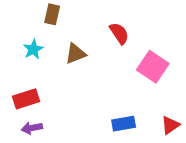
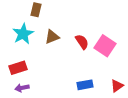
red semicircle: (119, 33) -> (82, 42), moved
cyan star: (33, 49) -> (23, 34), size x1.5

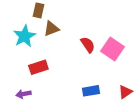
brown triangle: (52, 37) -> (51, 29), moved
red rectangle: (18, 68) -> (38, 67), moved

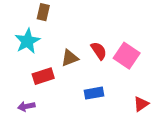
brown triangle: (51, 29) -> (70, 58), moved
blue rectangle: (91, 91) -> (94, 93), moved

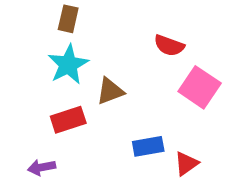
cyan star: (27, 41) -> (68, 64), moved
red semicircle: (99, 51) -> (169, 45), moved, turned 144
red triangle: (141, 104) -> (186, 164), moved

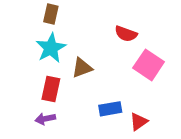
red rectangle: (68, 120) -> (51, 89), turned -60
purple arrow: (42, 167) -> (45, 119), moved

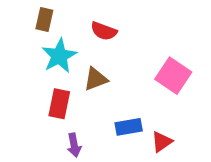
brown rectangle: (51, 14) -> (44, 19), moved
red semicircle: (126, 34) -> (104, 31), moved
purple arrow: (45, 119) -> (74, 145), moved, turned -90

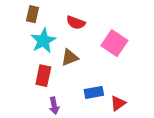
pink square: (173, 76) -> (114, 43), moved

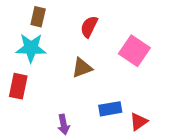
red semicircle: (76, 23) -> (89, 27), turned 96
cyan star: (43, 41) -> (31, 48), moved, turned 30
red rectangle: (43, 76) -> (18, 86), moved

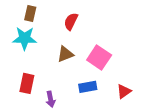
pink square: (134, 51) -> (99, 57), moved
red rectangle: (18, 86) -> (27, 83), moved
red triangle: (139, 122) -> (124, 91), moved

